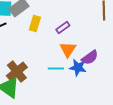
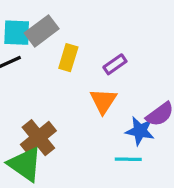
orange triangle: (68, 49) -> (103, 101), moved
cyan line: (56, 68) -> (128, 159), moved

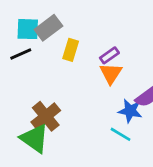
orange triangle: (103, 101) -> (111, 73), moved
cyan line: (128, 159) -> (120, 134), turned 30

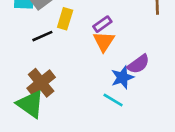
black line: (21, 54) -> (42, 36), moved
blue star: (130, 111) -> (122, 77), turned -30

